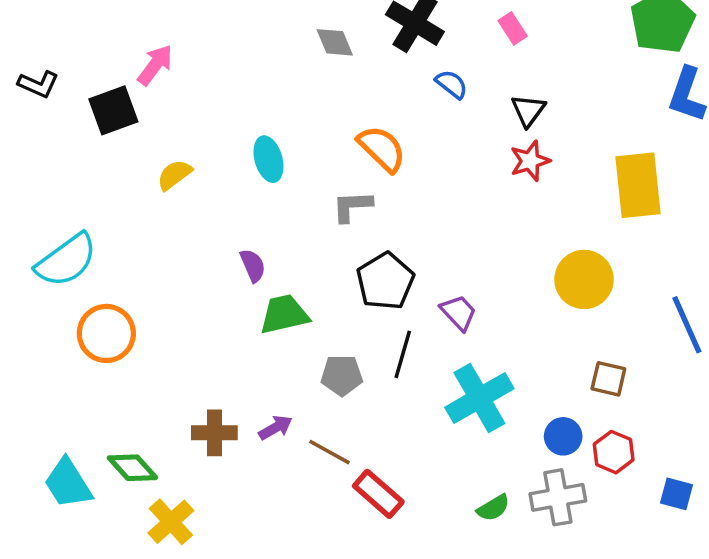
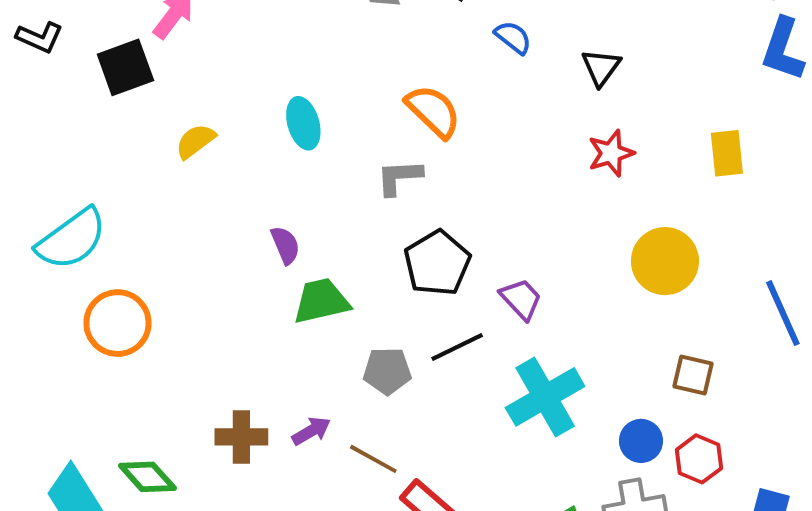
red star: (530, 161) -> (611, 153), moved
yellow rectangle: (638, 185) -> (727, 153), size x0.6
black line: (403, 354) -> (457, 347), turned 48

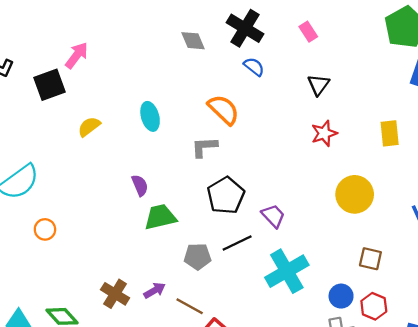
blue semicircle: (513, 37) -> (254, 67), moved
orange circle: (117, 323) -> (45, 229), size x0.6
brown cross: (241, 437) -> (115, 294), turned 32

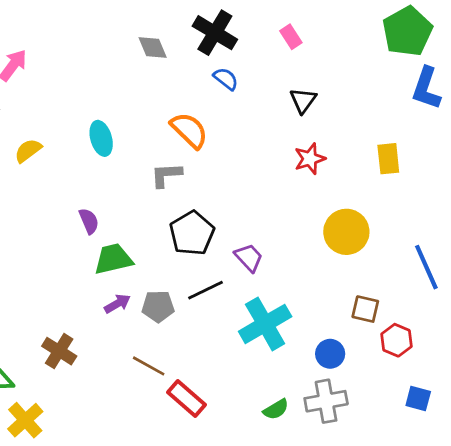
purple arrow: (155, 290) -> (117, 304), moved
red hexagon: (374, 306) -> (397, 340), moved

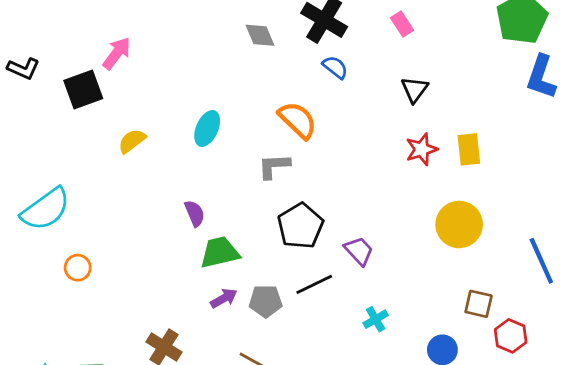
cyan ellipse: (101, 138) -> (207, 128), turned 40
yellow rectangle: (388, 159) -> (469, 149), moved
cyan cross: (265, 324) -> (376, 319), size x0.5

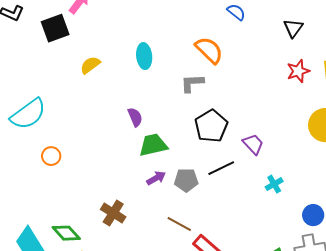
cyan ellipse: (207, 128) -> (144, 56), turned -30
cyan cross: (376, 319) -> (274, 184), moved

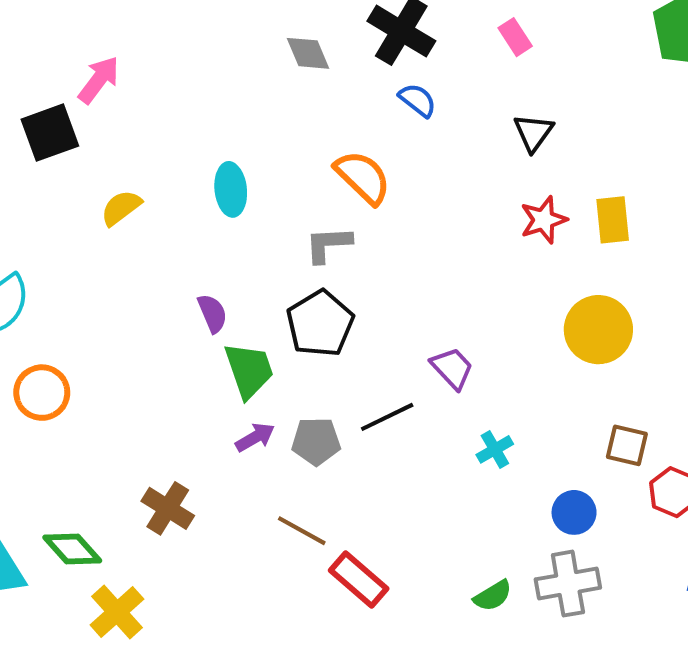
black pentagon: (211, 126) -> (320, 323), moved
green trapezoid: (153, 145) -> (249, 370), turned 84
orange circle: (51, 156) -> (42, 393), size x1.4

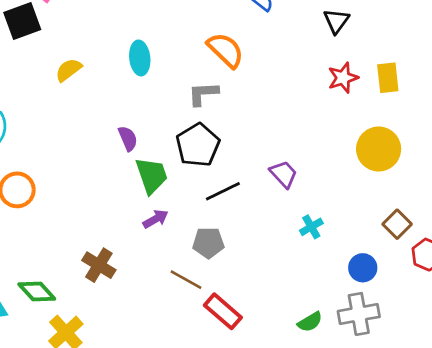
black line: (387, 417) -> (223, 191), moved
gray pentagon: (316, 441) -> (208, 243), moved
brown square: (627, 445) -> (397, 224), turned 32

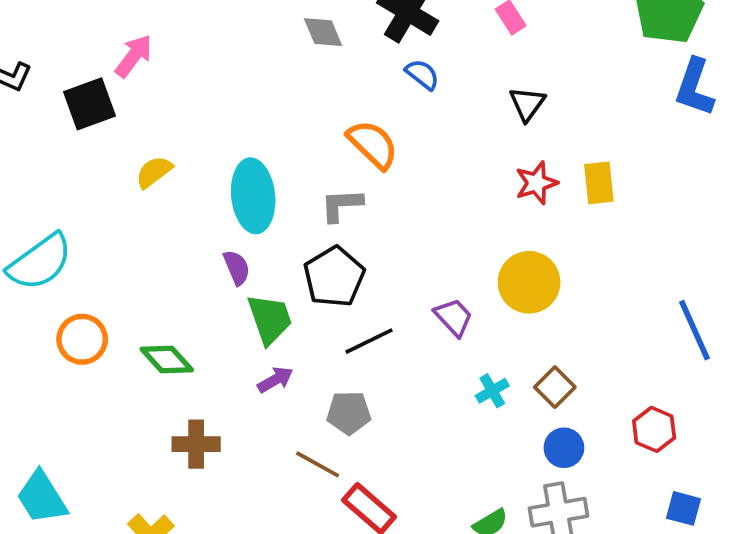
cyan ellipse: (140, 58) -> (253, 196), moved, size x1.5
yellow circle: (379, 149) -> (529, 282), moved
brown square: (397, 224) -> (555, 387), moved
brown cross: (99, 265) -> (196, 444), turned -32
green diamond: (37, 292) -> (167, 359), moved

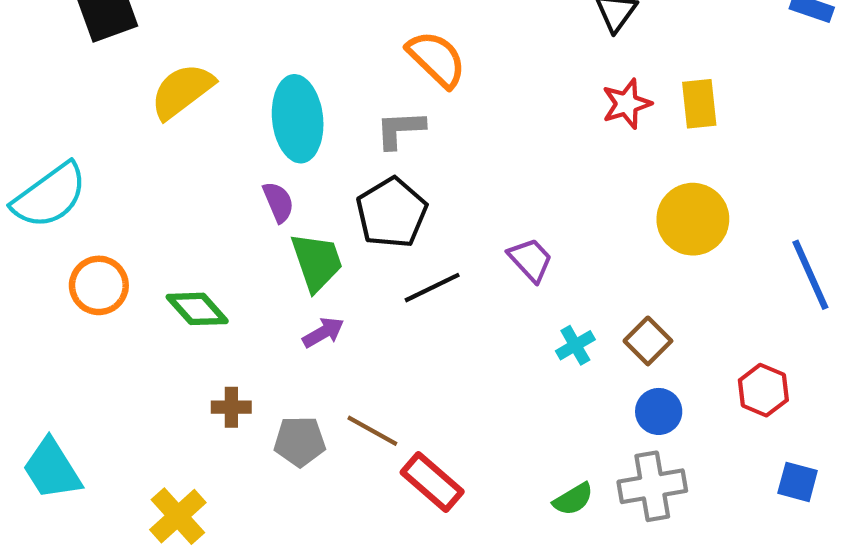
yellow semicircle: (154, 172) -> (182, 91), size x1.5
yellow circle: (529, 282) -> (693, 219), moved
gray pentagon: (349, 413) -> (300, 441), moved
brown cross: (196, 444) -> (231, 407), size x0.7

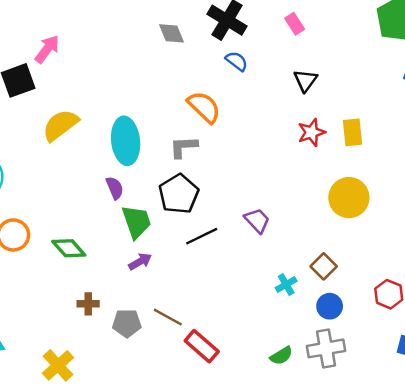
cyan cross: (575, 345) -> (286, 284), moved

